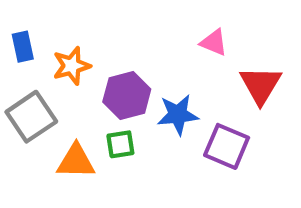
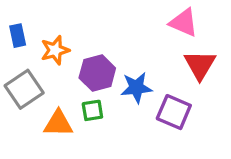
pink triangle: (214, 42) -> (184, 23), moved, size x1.4

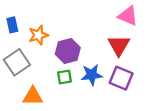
red triangle: (200, 65) -> (119, 45), moved
blue star: (136, 88) -> (92, 75), moved
orange triangle: (58, 123) -> (33, 96), moved

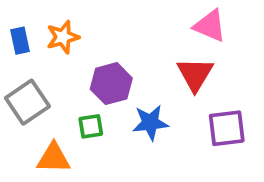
orange star: (38, 35) -> (63, 37), moved
green square: (64, 77) -> (91, 126), moved
purple square: (121, 78) -> (227, 128), moved, turned -30

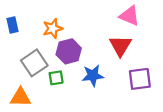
orange star: (63, 37) -> (53, 28), moved
gray square: (27, 102) -> (34, 63), moved
orange triangle: (54, 158) -> (21, 97), moved

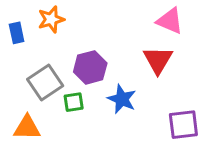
orange star: (53, 28) -> (51, 19), moved
blue star: (93, 76) -> (122, 99), turned 30
purple square: (140, 79) -> (183, 125), moved

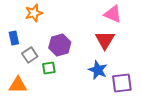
blue rectangle: (17, 33) -> (14, 38), moved
gray square: (45, 83) -> (30, 55), size x0.7
blue star: (122, 99) -> (98, 70), moved

